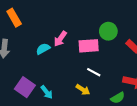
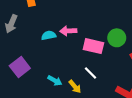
pink arrow: (60, 39) -> (68, 31), turned 35
cyan arrow: (47, 92) -> (55, 81), moved, turned -40

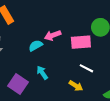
cyan arrow: (55, 81) -> (42, 73), moved, turned -136

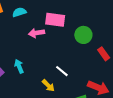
pink rectangle: (81, 42) -> (55, 20), moved
cyan semicircle: (36, 46) -> (19, 12), moved

